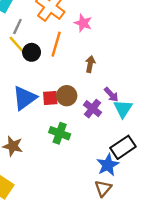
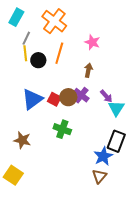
pink star: (83, 23) -> (92, 42), moved
yellow line: (16, 44) -> (25, 53), turned 35
red square: (50, 98) -> (54, 99), turned 32
purple cross: (93, 109) -> (81, 95), moved
black rectangle: (123, 147) -> (116, 141), turned -35

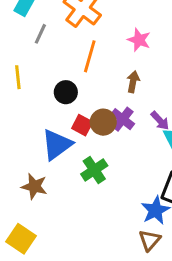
yellow line: (25, 53) -> (18, 77), moved
black circle: (38, 60) -> (66, 92), moved
blue triangle: (32, 99) -> (57, 145), moved
green cross: (62, 129) -> (94, 170), turned 36

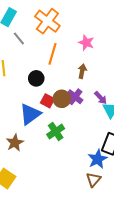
gray line: (40, 34) -> (19, 39), turned -64
brown star: (34, 186) -> (15, 143), turned 30

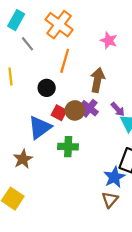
pink star: (86, 43) -> (109, 40), moved
brown arrow: (82, 71) -> (97, 80), size x1.5
green cross: (56, 131) -> (68, 147), turned 36

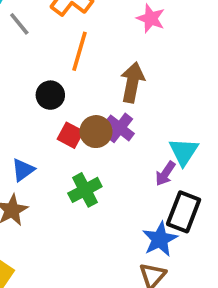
purple arrow: (118, 109) -> (165, 174), moved, turned 77
blue triangle: (40, 127) -> (23, 170), moved, size x0.6
green cross: (68, 147) -> (85, 190), turned -30

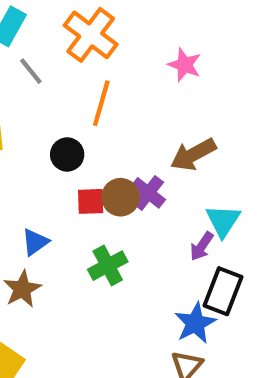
brown arrow: (132, 82) -> (193, 154), moved, turned -129
red square: (70, 135) -> (91, 201), turned -30

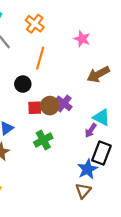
orange cross: (91, 35) -> (35, 24), size x0.7
brown arrow: (193, 154) -> (98, 74), moved
cyan triangle: (223, 221) -> (101, 117), turned -36

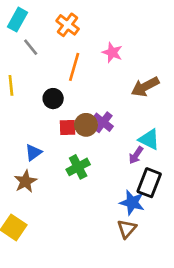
pink star: (82, 39) -> (112, 52), moved
blue star: (87, 169) -> (132, 202), turned -30

